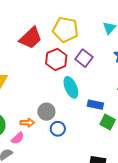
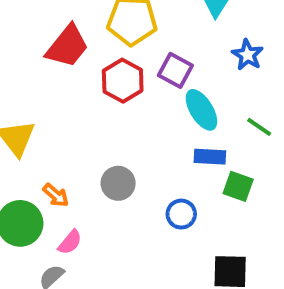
cyan ellipse: (71, 87) -> (201, 110), moved
orange arrow: (27, 123) -> (56, 195), moved, turned 48
blue circle: (58, 129) -> (181, 214), moved

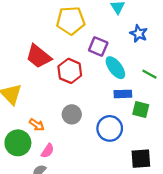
red trapezoid: (67, 46) -> (39, 56), moved, turned 96
red hexagon: (123, 81) -> (70, 71), moved
blue circle: (181, 214) -> (110, 128), size x1.5

